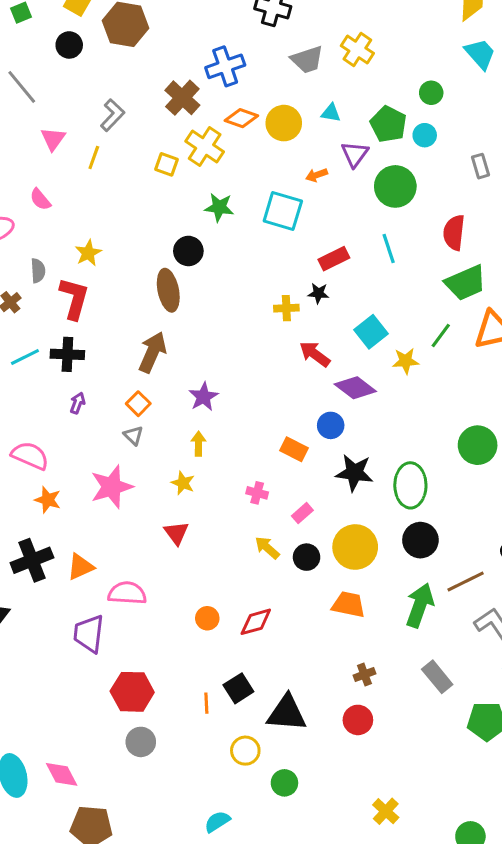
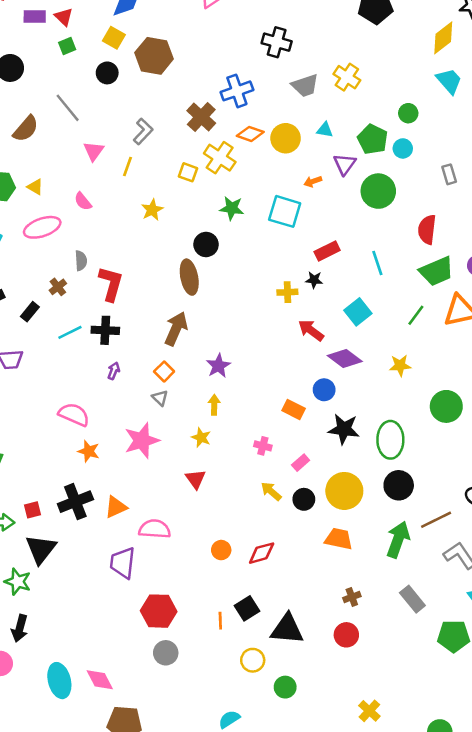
cyan line: (389, 249) -> (377, 263), moved
yellow star: (88, 253) -> (152, 210), moved
yellow star: (406, 361) -> (400, 365), moved

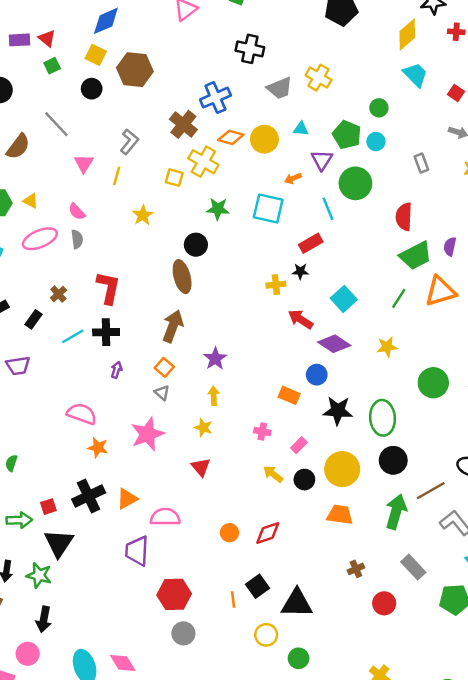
gray semicircle: (81, 261) -> (77, 239), moved
cyan line: (377, 263) -> (328, 209), moved
red circle: (346, 635) -> (384, 603), moved

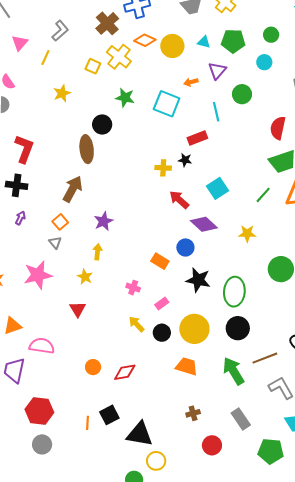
green pentagon: (347, 135) -> (233, 41), moved, turned -30
green circle: (355, 183) -> (242, 94), size x0.7
green arrow: (396, 512) -> (233, 371), turned -56
yellow circle: (266, 635) -> (156, 461), moved

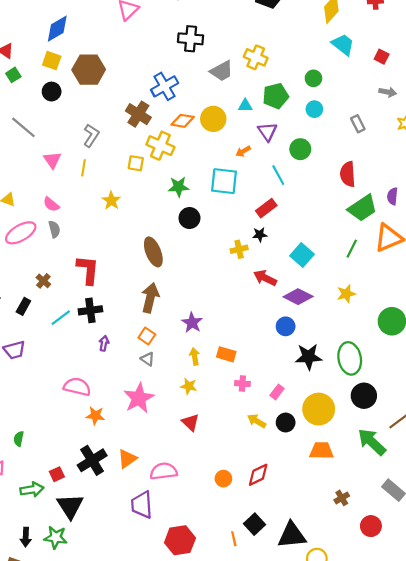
black circle: (102, 124) -> (189, 218), moved
orange rectangle: (160, 261) -> (226, 354), moved

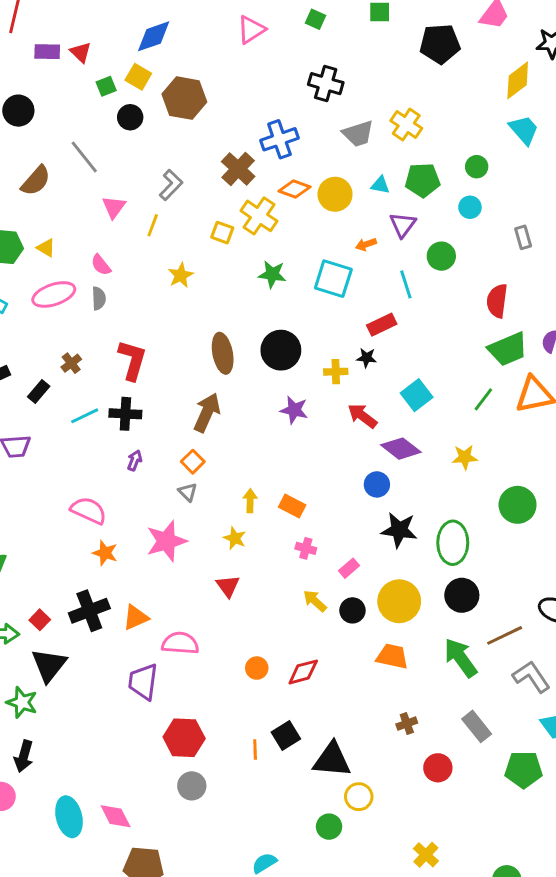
green square: (13, 75) -> (106, 86), moved
black circle: (189, 218) -> (281, 350), moved, size x1.4
purple star: (192, 323) -> (294, 410), moved, turned -30
red square: (57, 474) -> (40, 620), turned -32

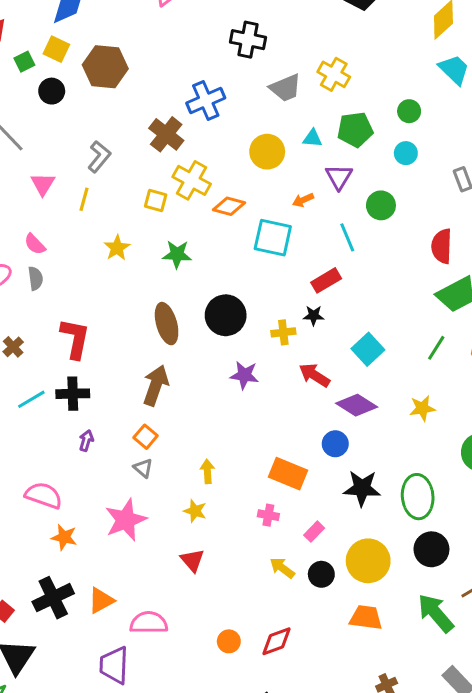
orange diamond: (294, 189) -> (229, 206), moved
green star: (272, 274) -> (177, 254), moved
orange rectangle: (292, 506) -> (288, 474), moved, size x1.4

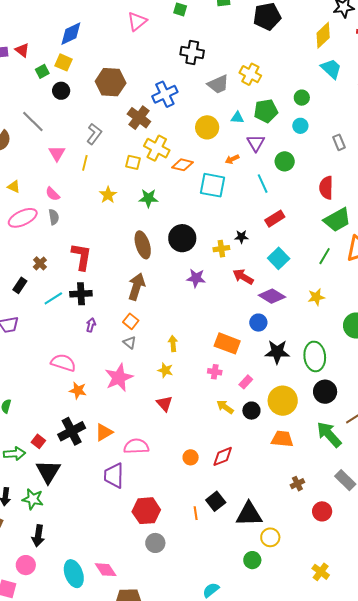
brown hexagon: (105, 67) -> (111, 82), moved
red rectangle: (326, 280) -> (275, 219), moved

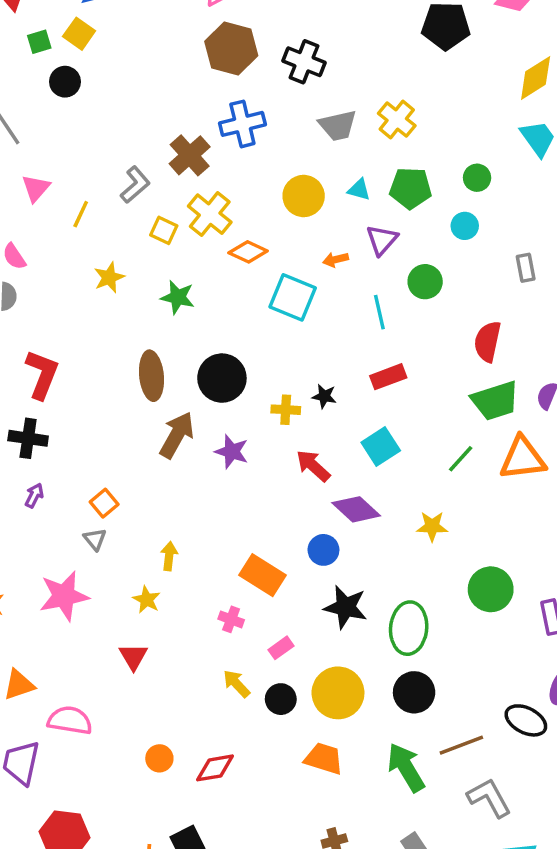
brown hexagon: (111, 82) -> (231, 48), moved
gray L-shape: (94, 134) -> (135, 185), moved
brown arrow: (137, 287) -> (177, 435), moved

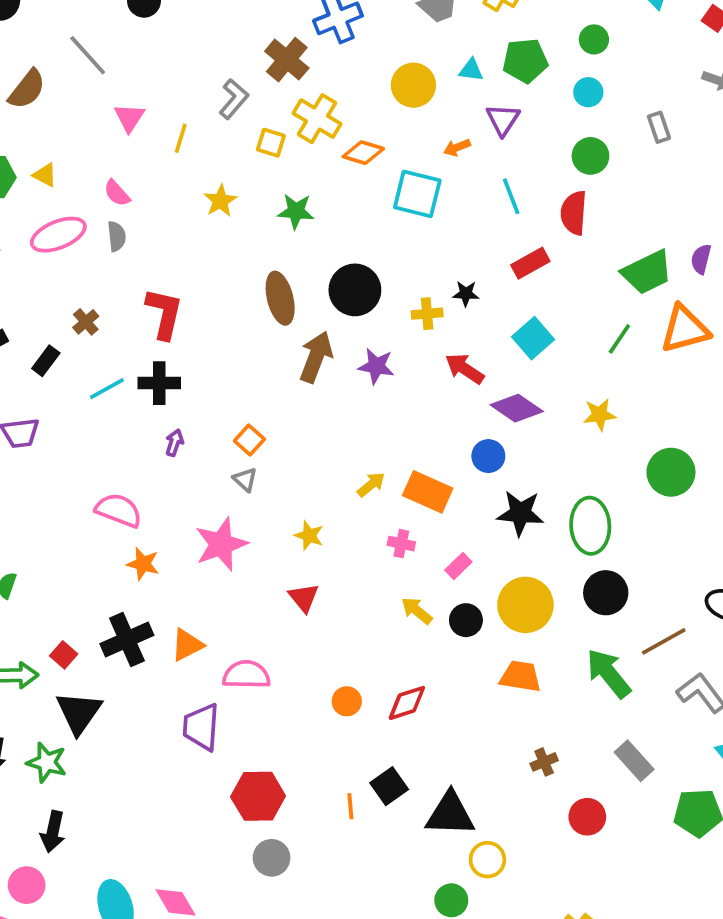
green circle: (425, 282) -> (590, 156), moved
red semicircle: (488, 341) -> (574, 213), moved
yellow arrow: (169, 556) -> (371, 485), moved, turned 52

